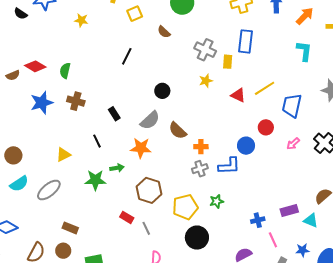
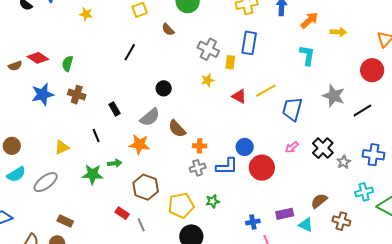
red circle: (266, 127) -> (262, 168), moved, size x1.6

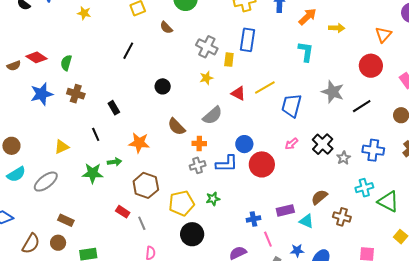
gray semicircle: (150, 117) -> (212, 115), moved

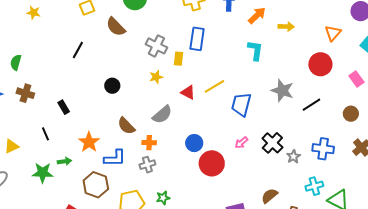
brown semicircle: (166, 28) -> (116, 27), size x1.5
orange star: (139, 143) -> (89, 142), turned 30
blue L-shape: (227, 164) -> (115, 158), moved

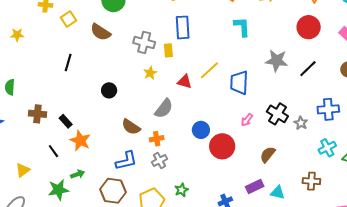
brown cross: (25, 93) -> (37, 114), moved
orange star: (89, 142) -> (80, 141), moved
brown semicircle: (269, 196) -> (268, 155), moved

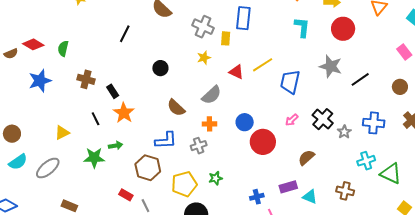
red circle: (309, 27) -> (343, 29), moved
orange cross: (157, 139) -> (209, 124), moved

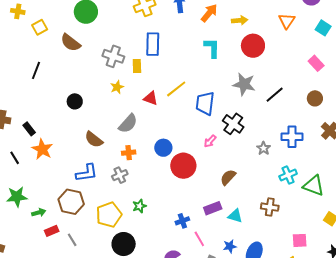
black cross: (323, 119) -> (233, 124), moved
green arrow: (116, 145) -> (39, 213), moved
red rectangle: (126, 195) -> (52, 231), turned -48

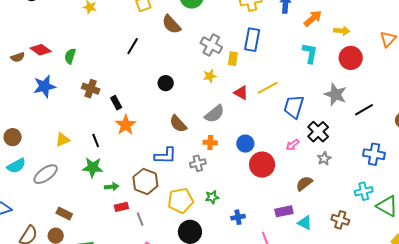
gray star: (264, 148) -> (324, 159), moved
black line: (15, 158) -> (96, 141), moved
blue cross: (182, 221) -> (238, 217), moved

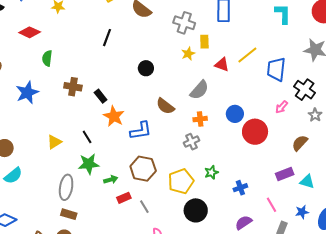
red diamond: (41, 50) -> (30, 32), moved
yellow rectangle: (233, 59) -> (204, 42), moved
blue L-shape: (165, 156) -> (141, 131), moved
gray ellipse: (46, 174) -> (66, 187), moved, turned -35

